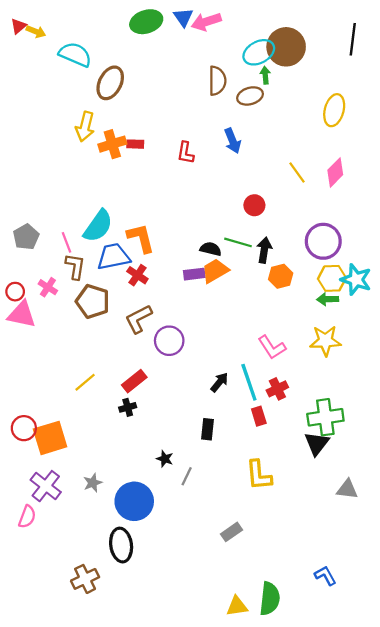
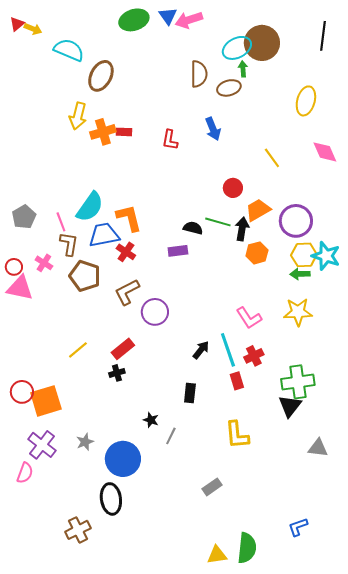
pink diamond: (335, 172) -> (325, 152), moved, turned -68
orange trapezoid: (215, 271) -> (258, 210), moved
blue L-shape: (325, 576) -> (298, 527), turned -80

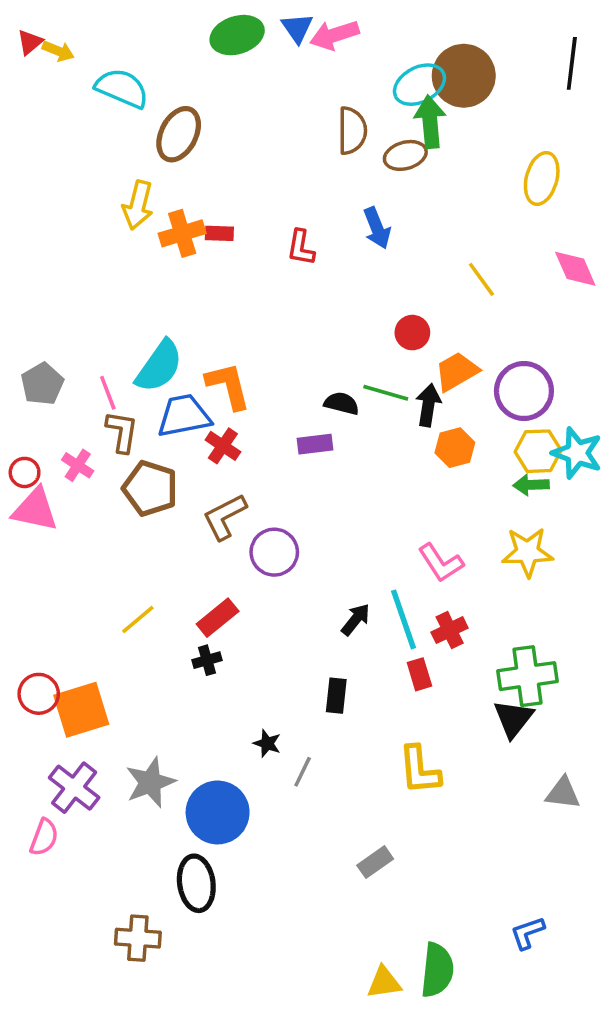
green arrow: (243, 69) -> (430, 122), size x1.8
gray star: (85, 442) -> (150, 782), size x1.6
brown cross: (78, 530) -> (138, 938), turned 30

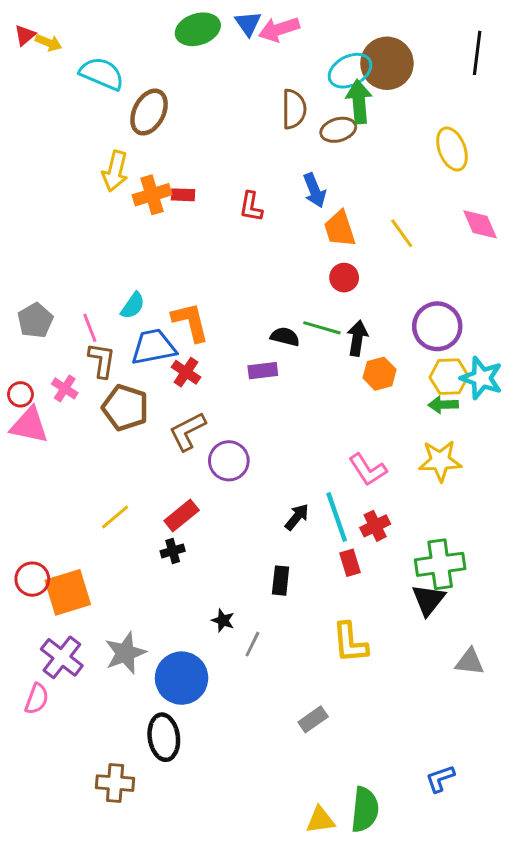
yellow ellipse: (542, 178) -> (452, 149), turned -36
cyan semicircle: (159, 366) -> (133, 306), size x0.6
orange trapezoid: (457, 371) -> (340, 229), moved, turned -78

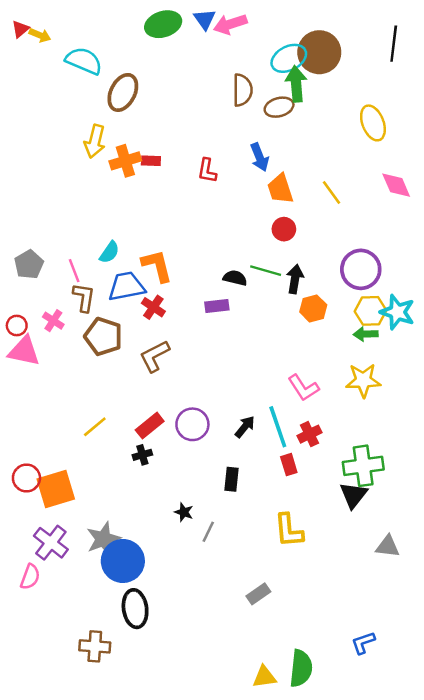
purple circle: (229, 461) -> (192, 424), moved
blue circle: (182, 678) -> (123, 561), moved

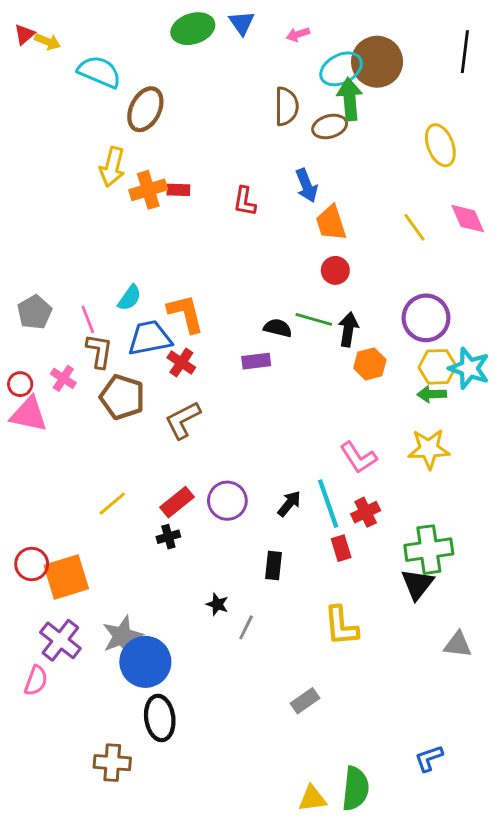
pink arrow: (230, 24) -> (298, 34), moved, size x0.6
yellow line: (331, 193) -> (414, 227), moved

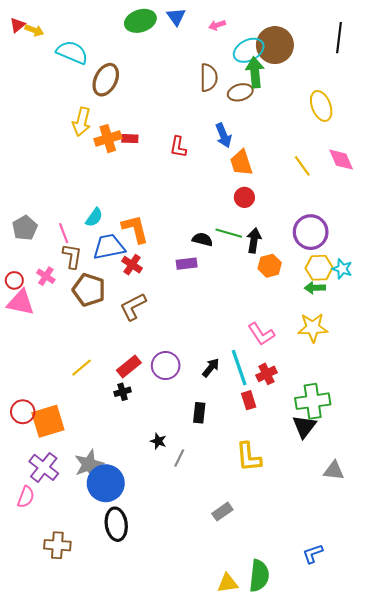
cyan star: (469, 368) -> (342, 269), size x0.7
brown cross: (112, 763) -> (57, 545), moved

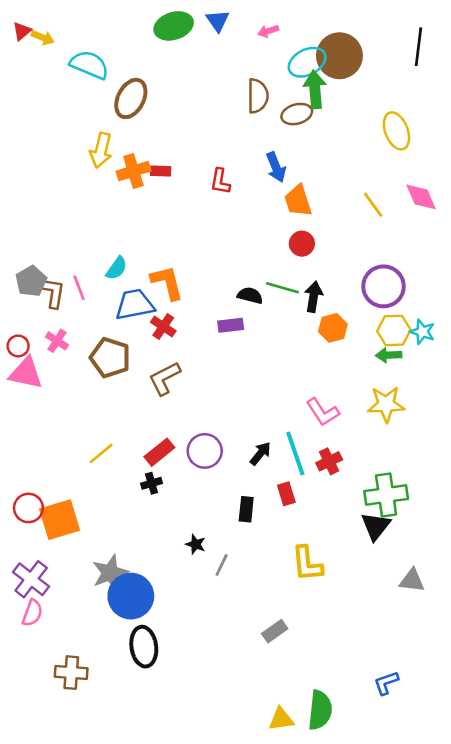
brown L-shape: (72, 256) -> (53, 293), moved
red rectangle: (249, 400) -> (286, 494), moved
purple cross: (44, 467) -> (31, 579), moved

